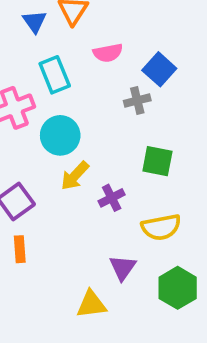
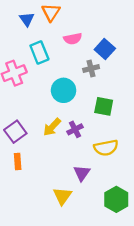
cyan circle: (60, 135) -> (64, 90), moved
yellow arrow: (75, 176) -> (52, 127), moved
green hexagon: (178, 288) -> (116, 199), moved
yellow triangle: (91, 304) -> (62, 196), turned -48

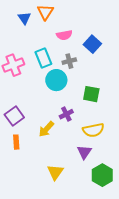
cyan rectangle: (39, 52) -> (43, 58), moved
gray cross: (91, 69) -> (69, 61), moved
yellow arrow: (52, 127) -> (46, 129), moved
purple triangle: (82, 173) -> (84, 152), moved

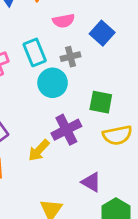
purple cross: (66, 114) -> (66, 130), size x1.5
yellow semicircle: (93, 130) -> (117, 135), moved
purple triangle: (84, 152) -> (91, 182), turned -35

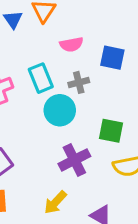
blue square: (102, 33) -> (112, 58), turned -30
yellow arrow: (39, 150) -> (55, 202), moved

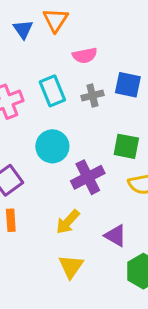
blue square: (112, 58) -> (128, 85), moved
cyan circle: (60, 110) -> (52, 146), moved

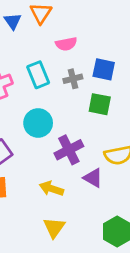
green square: (126, 146) -> (100, 104), moved
yellow arrow: (68, 222) -> (51, 189), turned 65
purple triangle: (116, 236) -> (93, 178), moved

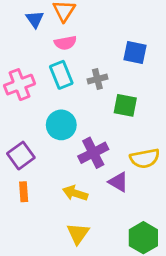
pink semicircle: (66, 44) -> (65, 43), moved
blue square: (104, 69) -> (135, 53), moved

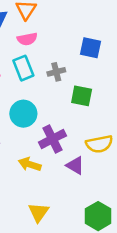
yellow arrow: (75, 193) -> (30, 164), moved

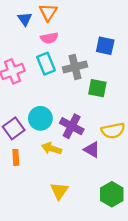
gray cross: (56, 72) -> (75, 67), size x1.5
cyan circle: (23, 114) -> (40, 118), moved
purple cross: (52, 139) -> (72, 126), turned -35

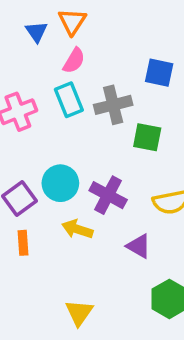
pink semicircle: (49, 38) -> (74, 61), turned -48
purple triangle: (92, 150) -> (139, 246), moved
yellow triangle: (59, 191) -> (79, 313), moved

